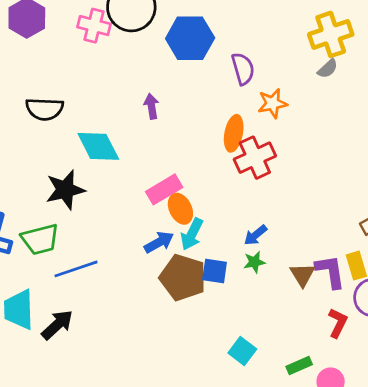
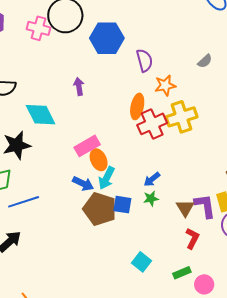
yellow cross: (331, 34) -> (182, 117), moved
blue arrow: (159, 242) -> (83, 184), turned 55
red L-shape: (338, 323) -> (192, 238), moved

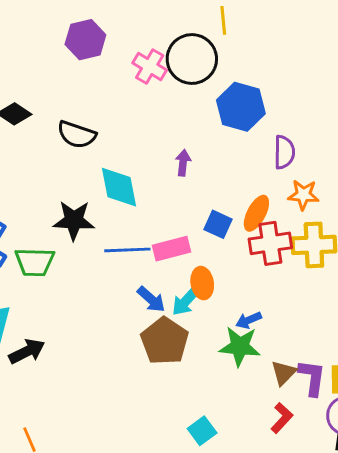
orange ellipse: (99, 160) -> (202, 283), moved
green star: (151, 199) -> (240, 346), size x1.8
blue line: (24, 202) -> (127, 250), moved
blue square: (122, 205) -> (218, 224), moved

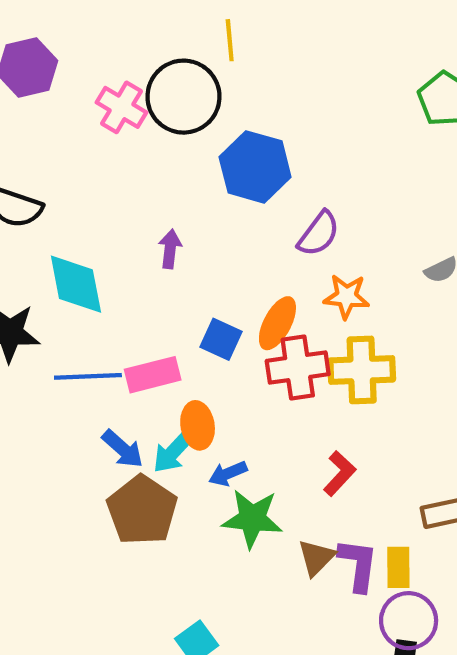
purple semicircle: (284, 152) -> (319, 234), turned 36
blue arrow: (249, 320) -> (228, 474), moved
red L-shape: (282, 418) -> (340, 473), moved

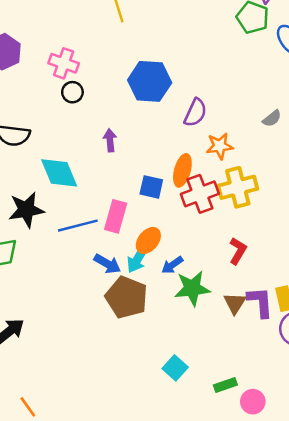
black circle: (183, 97) -> (72, 92), moved, size x0.5
pink rectangle: (153, 375) -> (116, 216), turned -48
orange ellipse: (198, 425) -> (148, 240), turned 60

